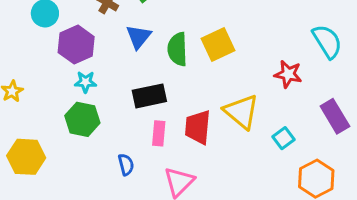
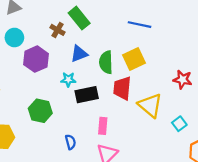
blue triangle: (138, 37) -> (79, 54), turned 30
cyan star: (85, 82) -> (68, 80), moved
red trapezoid: (198, 127) -> (122, 88), moved
pink rectangle: (159, 133) -> (103, 126), moved

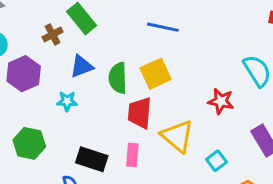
brown cross: (58, 30) -> (53, 34), turned 32
black rectangle: (87, 95) -> (92, 159), moved, turned 30
pink rectangle: (103, 126) -> (132, 155), moved

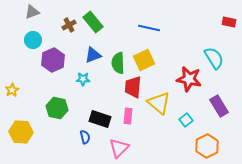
brown cross: (53, 34) -> (69, 25), moved
red star: (221, 101) -> (189, 79), size x1.4

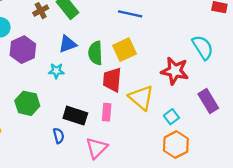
orange hexagon: (207, 146) -> (176, 145), moved

